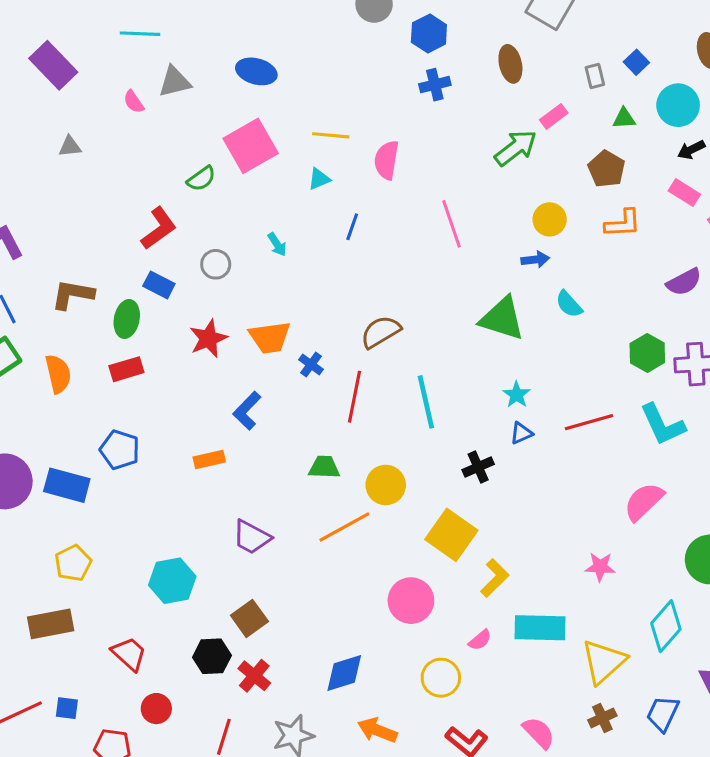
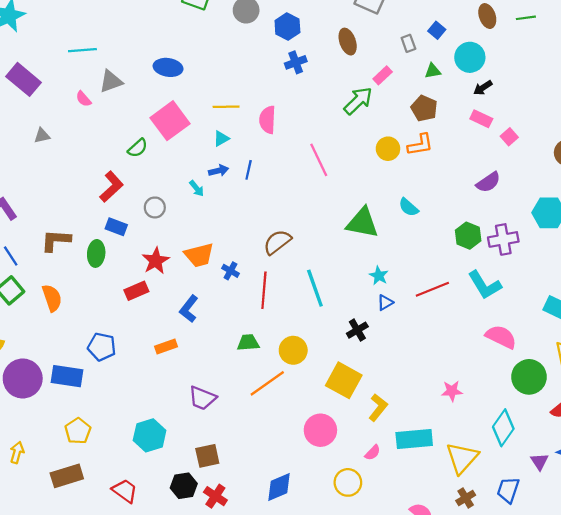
orange L-shape: (623, 223) -> (420, 145), moved
blue arrow: (535, 260) -> (219, 171), moved
red rectangle: (126, 369) -> (136, 291), moved
pink semicircle: (644, 502) -> (501, 337), moved, turned 76
brown square: (249, 618) -> (207, 456), turned 30

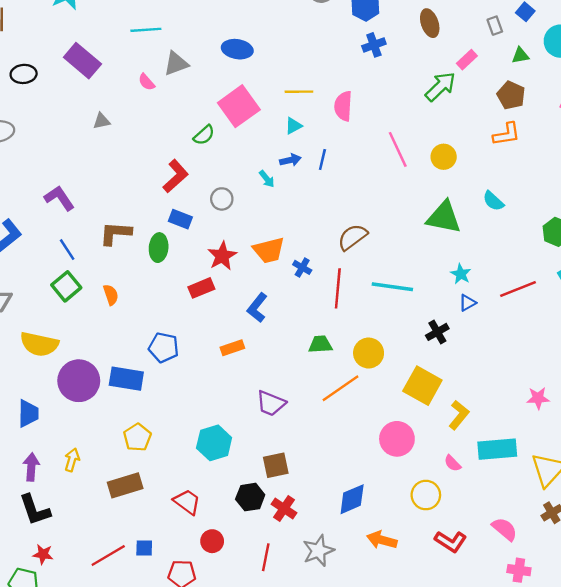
yellow circle: (388, 149) -> (444, 157), moved
cyan line: (315, 288) -> (392, 287), turned -63
orange semicircle: (52, 298) -> (111, 295), size x0.7
pink semicircle: (373, 453) -> (453, 463), turned 91

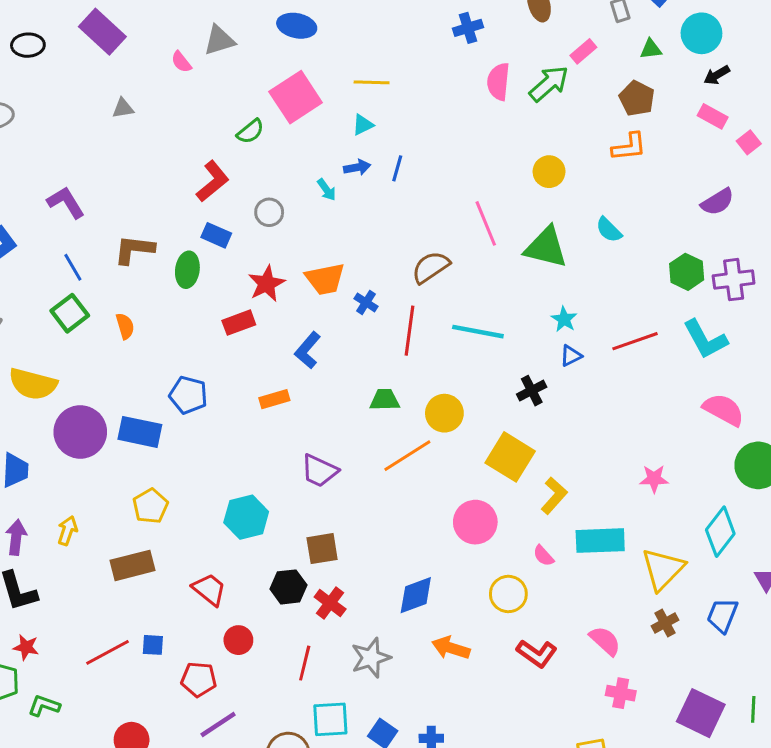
pink semicircle: (343, 106) -> (498, 82), moved
pink line: (398, 149) -> (486, 223), moved

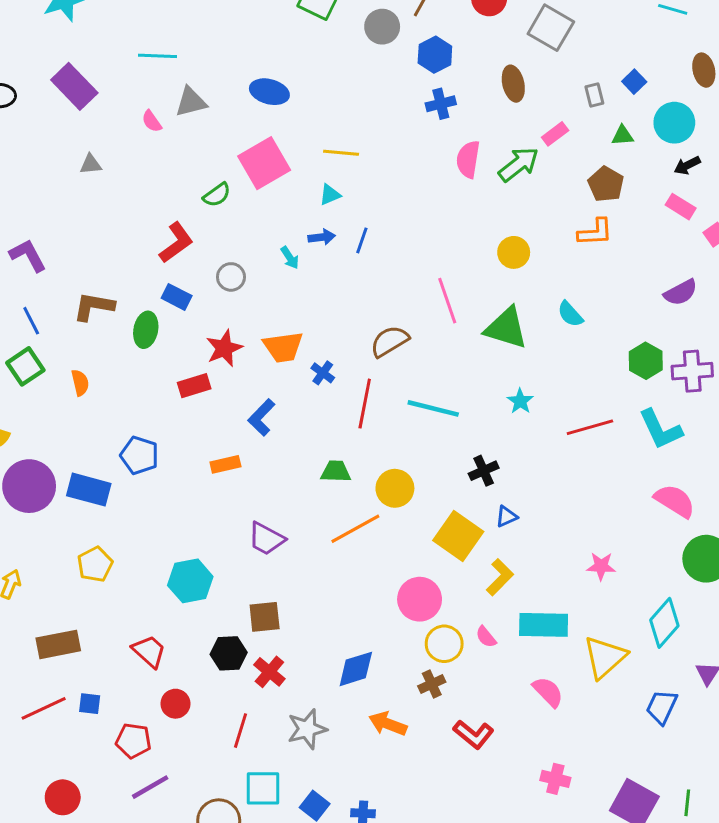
blue triangle: (571, 356) -> (506, 517), moved
brown rectangle: (133, 565) -> (58, 644), moved
yellow circle: (508, 594) -> (444, 644), moved
brown cross: (665, 623) -> (432, 684), moved
pink semicircle: (605, 641) -> (548, 692), moved

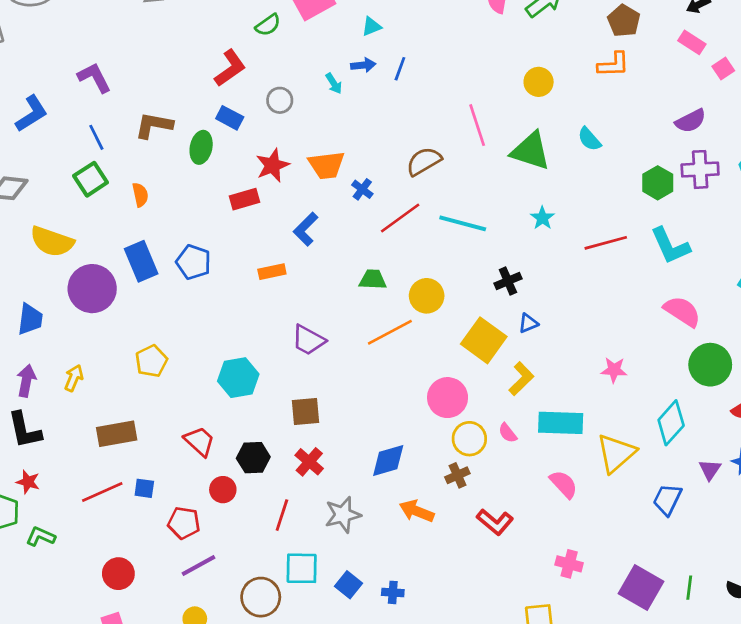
purple cross: (692, 371) -> (700, 169), moved
red line: (365, 404) -> (400, 218), turned 42
blue rectangle: (89, 490) -> (141, 261), moved, turned 51
black hexagon: (229, 653) -> (253, 458), moved

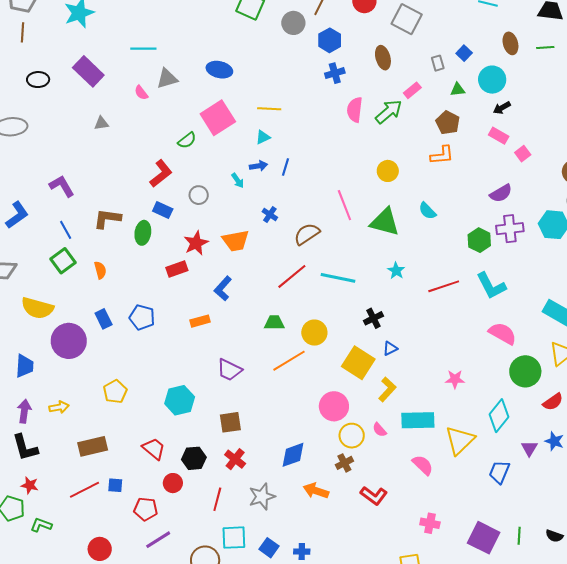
blue cross: (362, 189) -> (270, 215), moved
blue rectangle: (141, 261) -> (104, 319), size x0.7
yellow arrow: (74, 378) -> (59, 407), turned 60

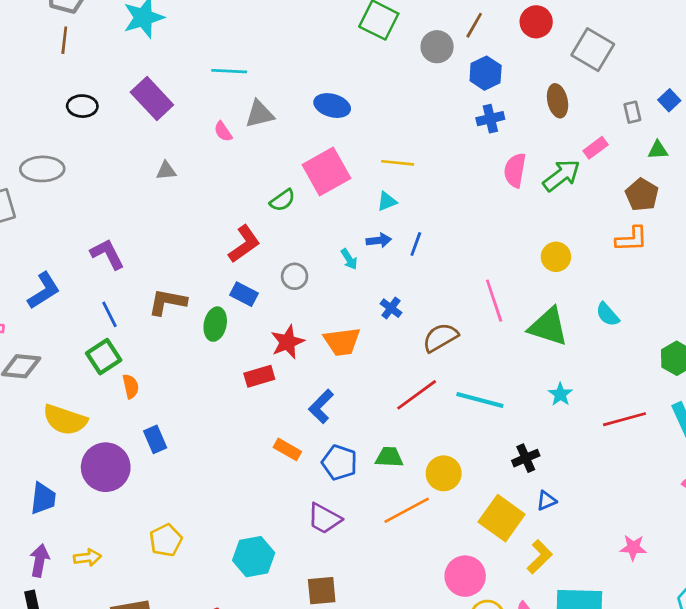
orange semicircle: (100, 270) -> (131, 386), moved
blue pentagon: (142, 317) -> (339, 463), moved
orange rectangle: (200, 321) -> (287, 449), turned 42

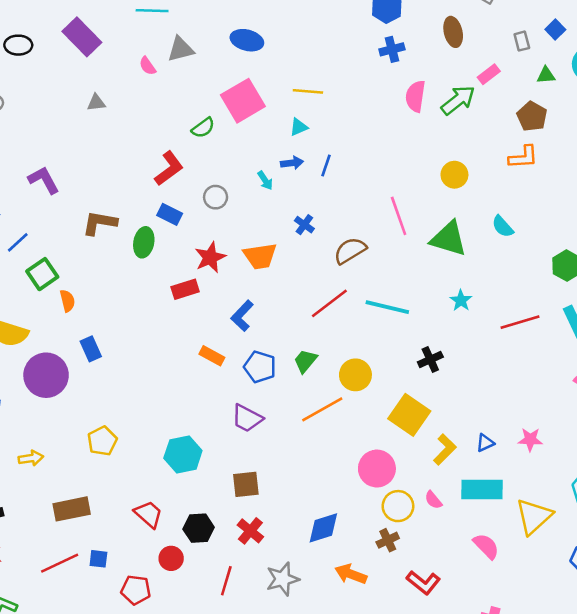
blue line: (109, 314) -> (18, 242), moved, turned 75
green trapezoid: (389, 457) -> (305, 361), turned -52
blue triangle: (546, 501) -> (485, 443), moved

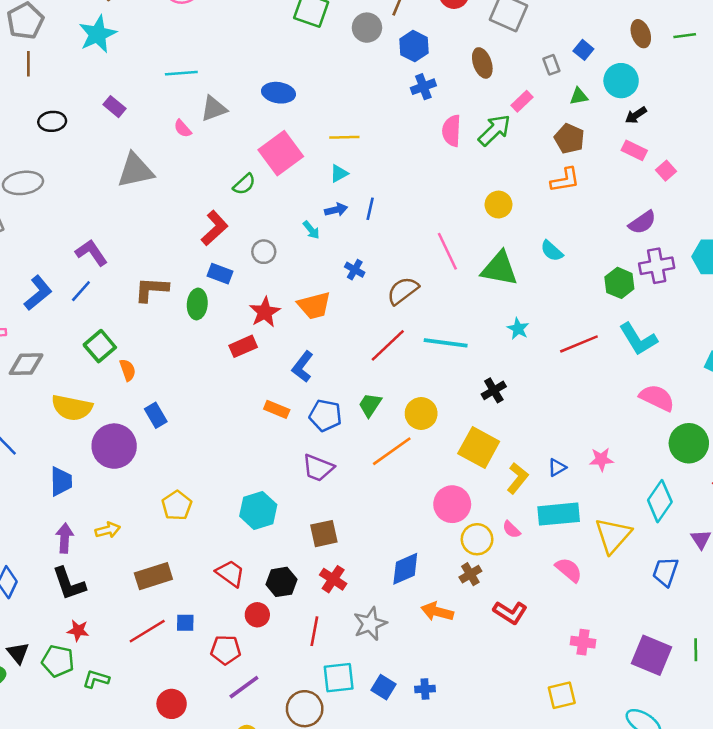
purple rectangle: (82, 37) -> (114, 107), size x0.6
gray triangle: (96, 103) -> (135, 170), size x2.0
blue line: (18, 242) -> (81, 291), moved

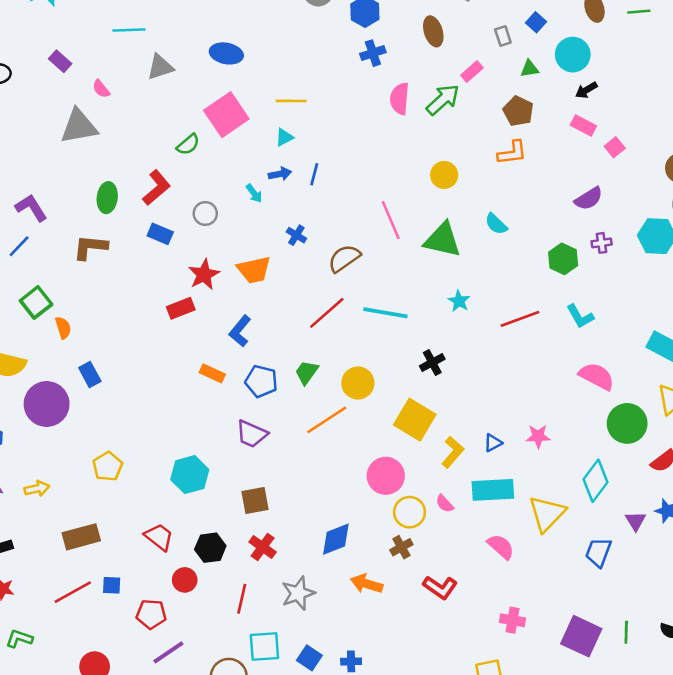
pink semicircle: (183, 129) -> (101, 89), moved
purple cross: (657, 266) -> (602, 243), size x0.6
green ellipse: (197, 304) -> (107, 198), moved
cyan L-shape: (638, 339) -> (580, 316), size x0.7

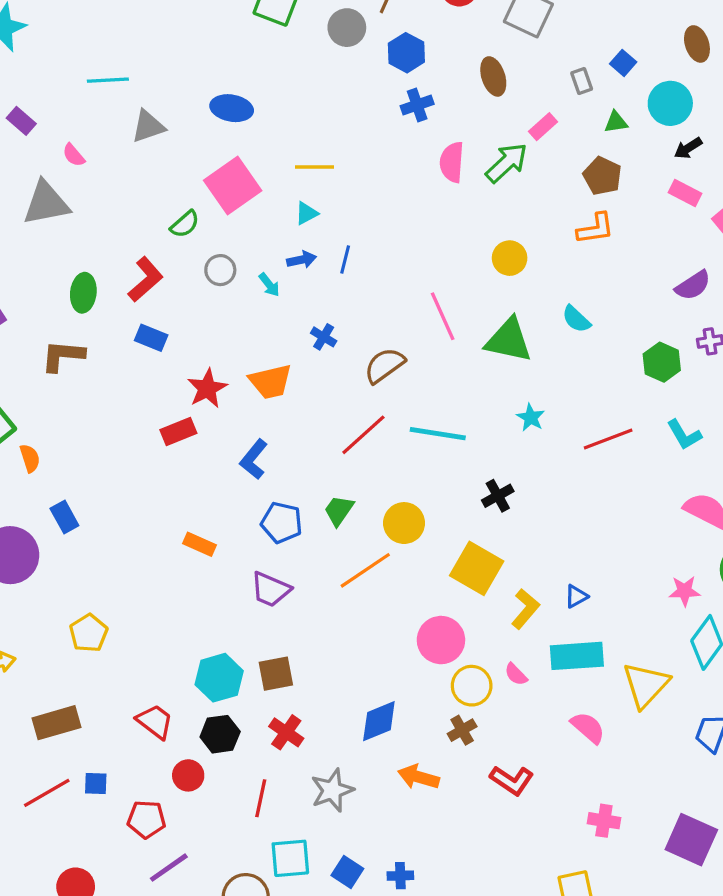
gray circle: (205, 214) -> (220, 270), moved
orange rectangle: (212, 373) -> (200, 544), moved
pink star: (538, 436) -> (685, 591), moved
cyan hexagon: (190, 475) -> (219, 678), moved

